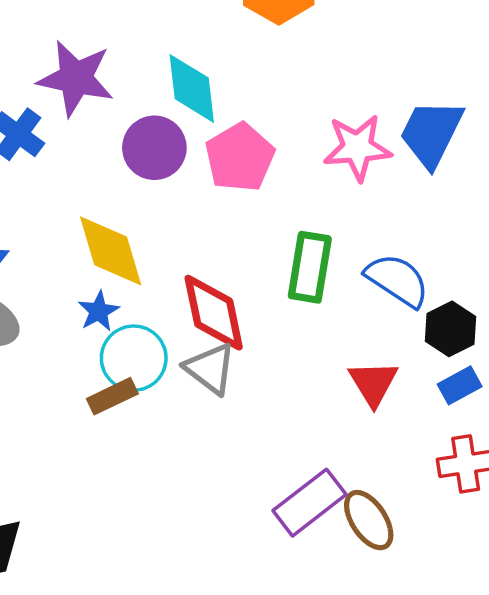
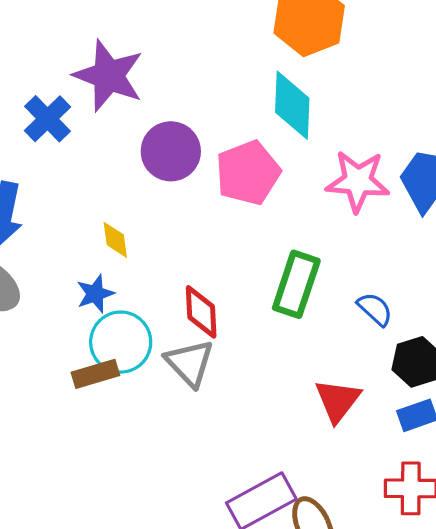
cyan diamond: (192, 88) -> (292, 105), moved
yellow diamond: (111, 251) -> (115, 240), size x0.5
blue semicircle: (397, 280) -> (375, 309), size x0.6
red diamond: (214, 313) -> (201, 312), size x0.7

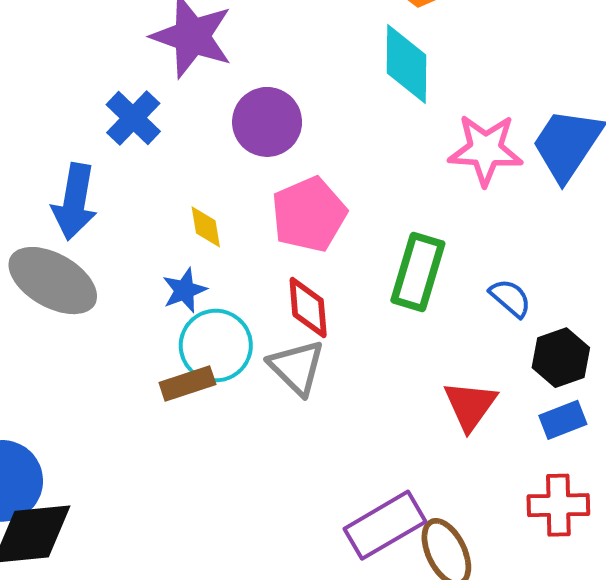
blue cross: (47, 119) -> (133, 118), moved
pink pentagon: (248, 173) -> (309, 214), moved

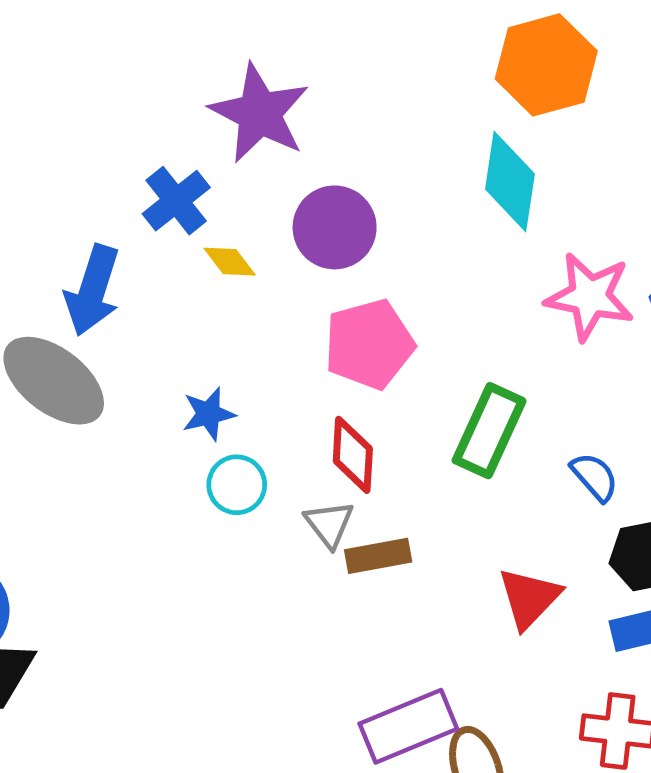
yellow diamond: (206, 227) -> (230, 262), moved, turned -36
cyan circle: (216, 346) -> (237, 485), size x0.7
gray triangle: (297, 367) -> (329, 524), size x0.7
brown rectangle: (187, 384) -> (378, 556), moved

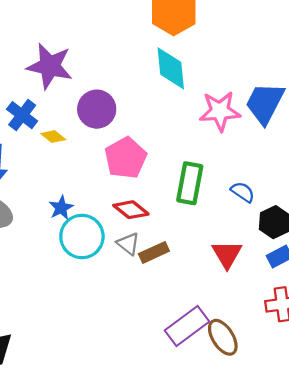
red diamond: (353, 455) -> (131, 210), turned -40
cyan circle: (237, 485) -> (82, 237), size x1.6

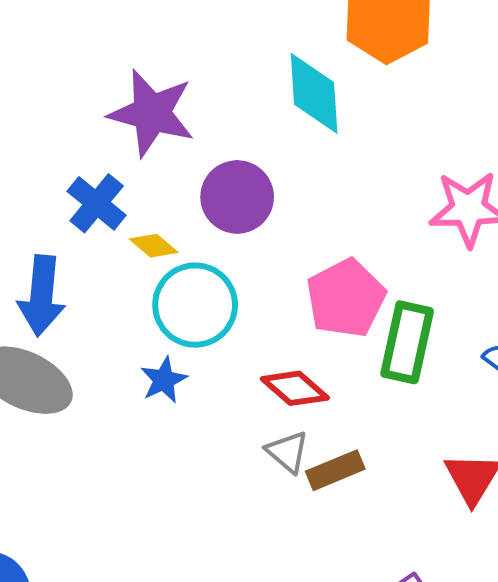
cyan diamond: (171, 68) -> (314, 93), moved
pink pentagon: (126, 158) -> (346, 298), moved
cyan circle: (82, 237) -> (195, 305), moved

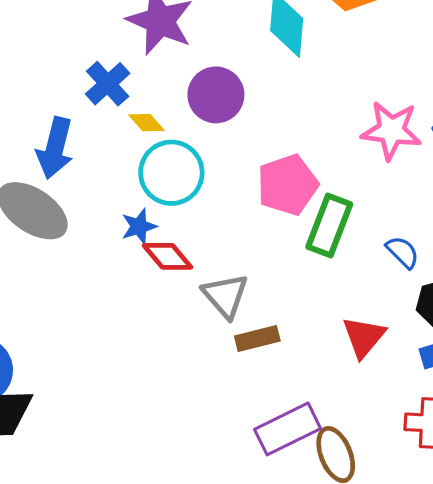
red diamond: (295, 388) -> (167, 256), moved
gray triangle: (288, 452) -> (225, 296), size x1.4
brown rectangle: (335, 470) -> (257, 339), moved

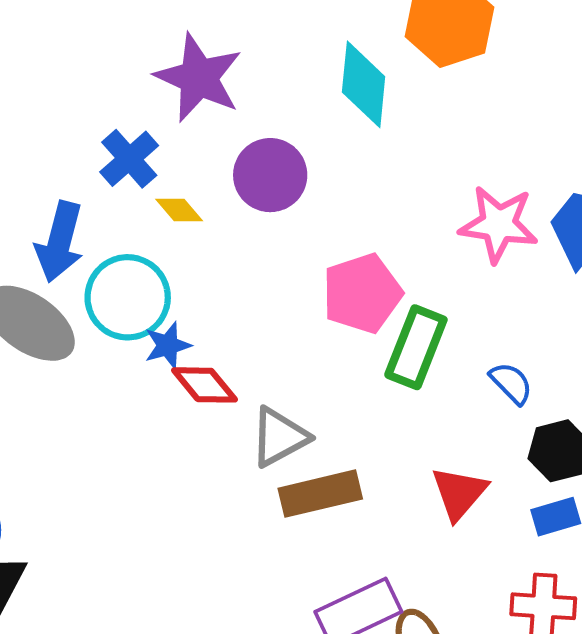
cyan circle: (171, 173) -> (128, 297), moved
gray triangle: (225, 296) -> (279, 437), turned 42
brown rectangle: (257, 339) -> (320, 494), size x1.4

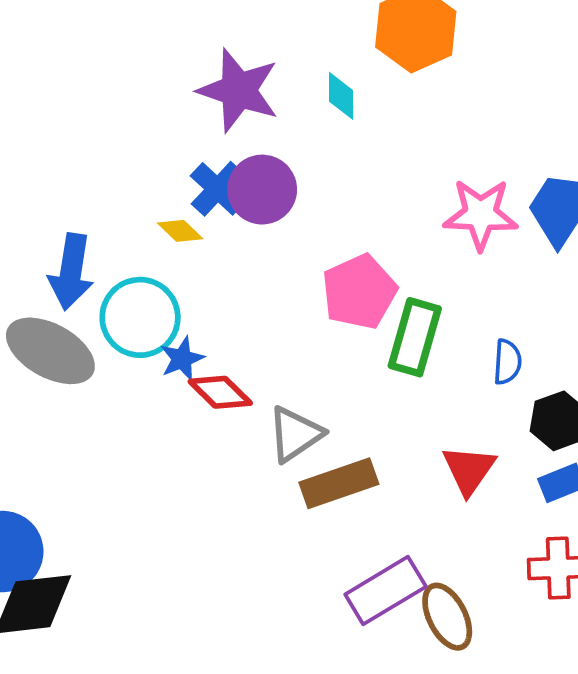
purple star: (199, 78) -> (239, 90), moved
cyan diamond: (364, 84) -> (341, 96), size x0.6
blue cross: (129, 159) -> (218, 189), moved
blue semicircle: (511, 383) -> (507, 362), turned 54

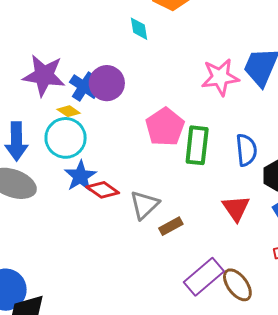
purple star: (239, 90) -> (44, 75), moved
cyan circle: (140, 317) -> (66, 138), moved
blue star: (182, 359) -> (80, 176), size x1.4
blue semicircle: (507, 362) -> (246, 150), size x1.4
brown rectangle: (339, 483) -> (171, 226), size x0.6

